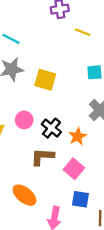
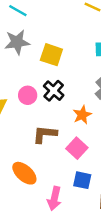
black cross: (51, 128) -> (54, 91), moved

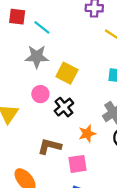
pink circle: (28, 95) -> (40, 94), moved
pink square: (77, 148) -> (77, 164), turned 30

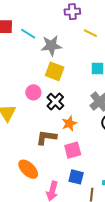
gray star: (37, 57) -> (51, 46), moved
orange star: (87, 134) -> (69, 123), moved

